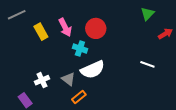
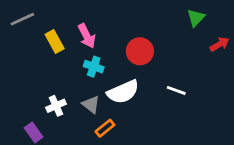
red circle: (96, 28) -> (140, 51), moved
cyan cross: (80, 48) -> (94, 67), moved
white line: (147, 64) -> (176, 90), moved

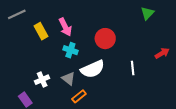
red arrow: (220, 44) -> (162, 53), moved
white line: (176, 90) -> (133, 68), turned 64

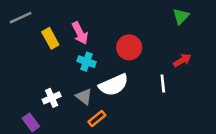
red arrow: (162, 53) -> (182, 60), moved

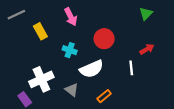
pink arrow: (80, 33) -> (71, 17), moved
gray triangle: (84, 97) -> (72, 90), moved
white cross: (52, 98) -> (41, 79), size x1.6
orange rectangle: (97, 118) -> (104, 96), moved

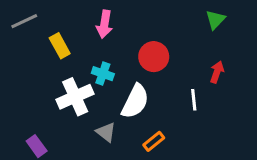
pink arrow: (71, 17) -> (104, 24), turned 36
red arrow: (147, 49) -> (217, 72), turned -40
white semicircle: (92, 69) -> (135, 101), turned -40
white cross: (41, 79) -> (75, 97), moved

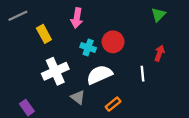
cyan cross: (103, 74) -> (88, 47), moved
white semicircle: (135, 101) -> (99, 75), turned -140

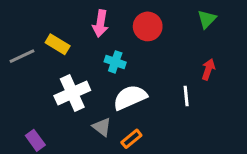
gray line: (18, 16) -> (22, 56), moved
yellow rectangle: (44, 34) -> (58, 44), turned -30
red circle: (113, 42) -> (148, 26), moved
orange rectangle: (113, 104) -> (131, 139), moved

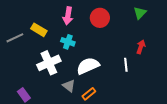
cyan cross: (115, 62) -> (68, 42), moved

